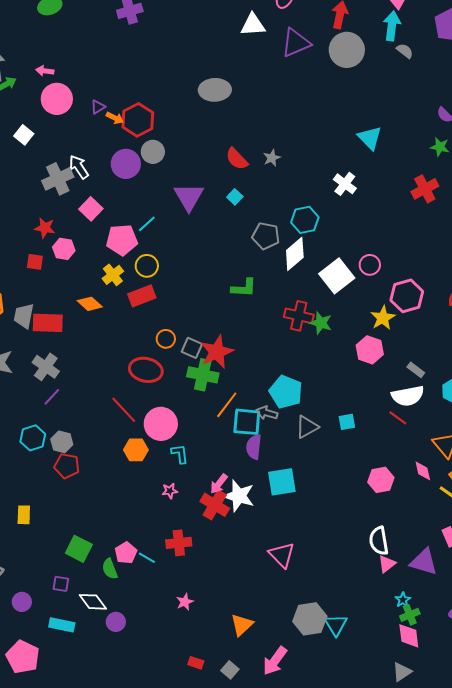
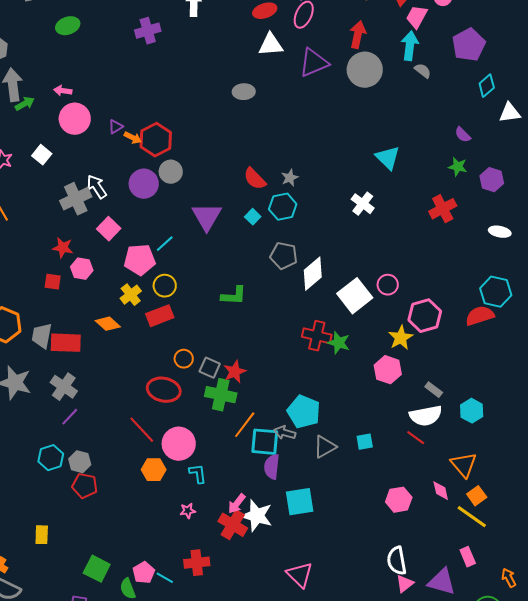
gray ellipse: (215, 90) -> (244, 92), moved, size x0.7
cyan hexagon: (305, 220) -> (283, 207), moved
green L-shape: (244, 288) -> (234, 296), moved
red star: (217, 352) -> (235, 372), size x0.7

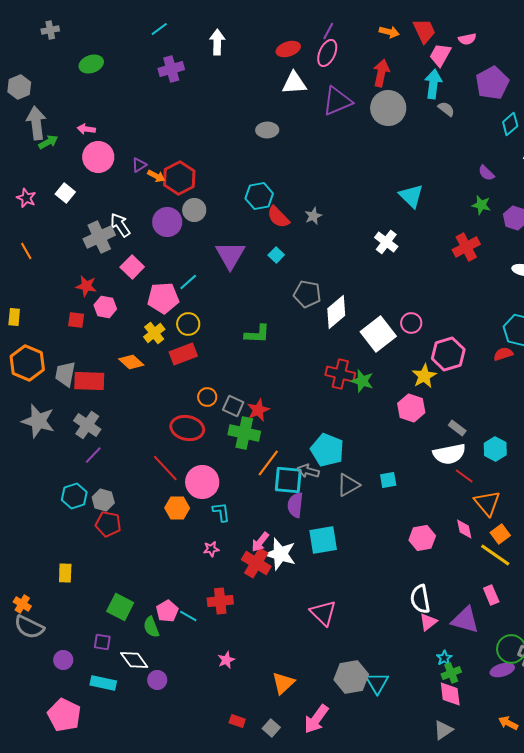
cyan hexagon: (283, 207) -> (259, 196), moved
red semicircle: (480, 316) -> (503, 354), size x0.7
red line: (416, 438) -> (464, 476), moved

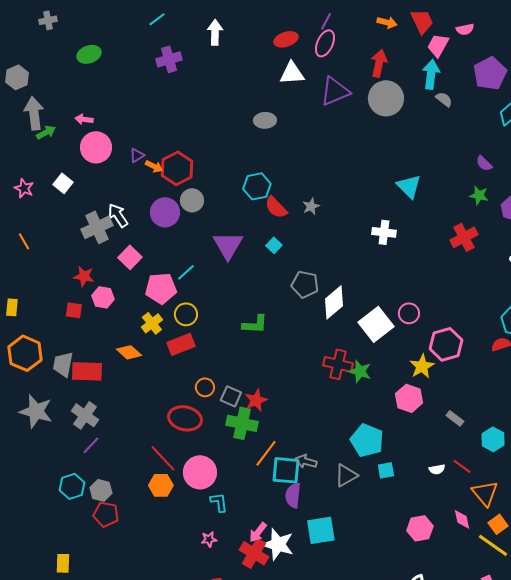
white cross: (386, 242) -> (384, 232), turned -30
cyan pentagon: (327, 450) -> (367, 440), moved
white semicircle: (449, 454) -> (437, 469), moved, size x0.5
orange hexagon: (177, 508) -> (161, 485), moved

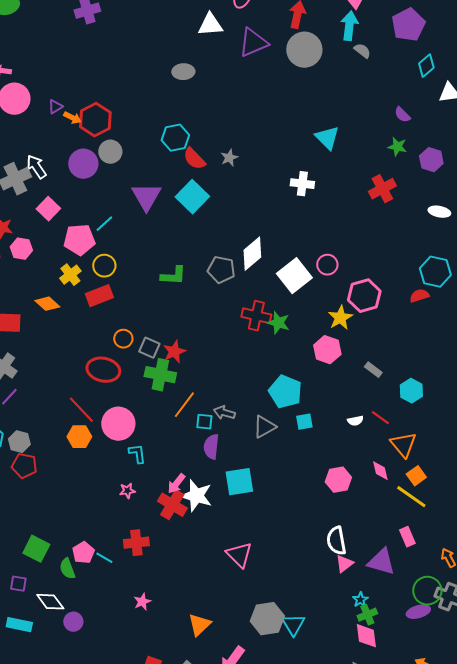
cyan square: (274, 245) -> (192, 197), size x2.0
gray pentagon: (305, 284) -> (221, 270), moved
cyan square: (286, 470) -> (204, 422), size x0.6

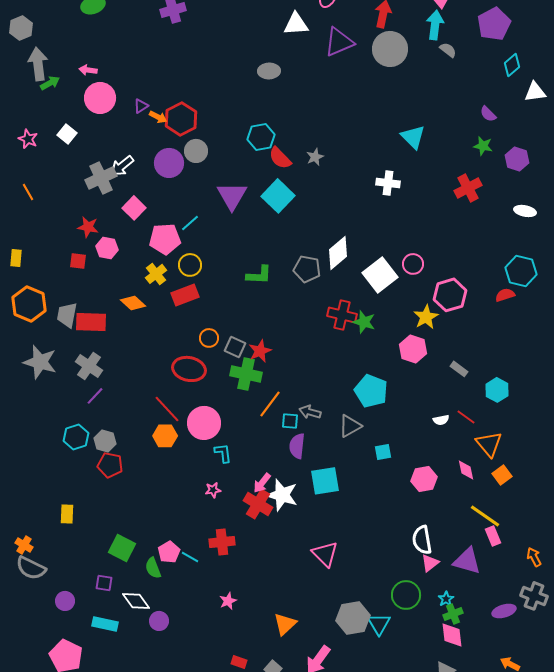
white arrow: (36, 167) -> (122, 166), turned -95
cyan square: (304, 422) -> (383, 452), moved
yellow line: (411, 497) -> (485, 516), moved
green circle: (427, 591) -> (406, 595), moved

